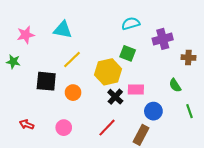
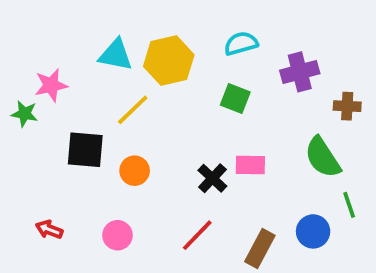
pink star: (26, 35) -> (51, 85), moved
yellow hexagon: (108, 72) -> (169, 61), moved
green semicircle: (175, 85) -> (323, 157), size x1.6
blue circle: (153, 111) -> (313, 231), moved

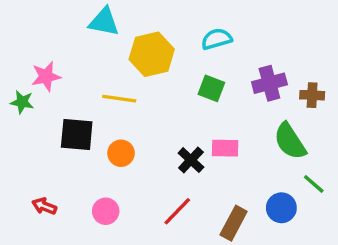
cyan triangle: (116, 55) -> (104, 22), moved
purple cross: (300, 72) -> (269, 83), moved
yellow line: (133, 110) -> (119, 99), turned 52
green line: (349, 205) -> (314, 184), turned -30

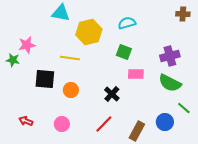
purple cross: (269, 83) -> (170, 56), moved
brown cross: (312, 95) -> (183, 14), moved
green semicircle: (290, 141) -> (170, 83), turned -30
pink rectangle: (225, 148) -> (136, 74), moved

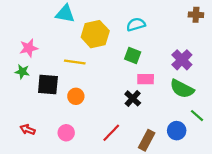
purple cross: (170, 56) -> (182, 60), turned -30
green star: (13, 60) -> (22, 72), moved
black cross: (112, 94) -> (133, 98), moved

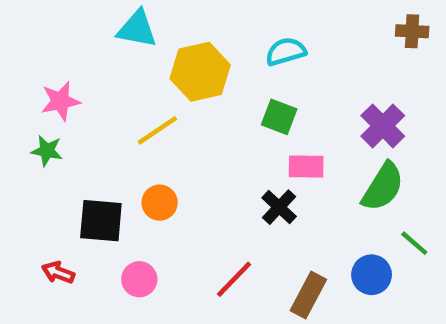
yellow line: (75, 62) -> (157, 130), turned -42
black square: (48, 85) -> (101, 221), moved
green semicircle: (182, 89) -> (383, 187), turned -85

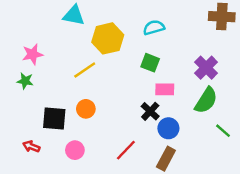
brown cross: (412, 31) -> (222, 17), size x1.5
blue circle: (372, 275) -> (168, 128), moved

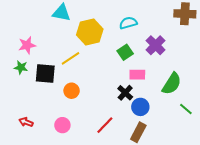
green square: (150, 63) -> (125, 52), turned 35
purple cross: (206, 68) -> (156, 45), moved
black square: (54, 119) -> (45, 74), moved

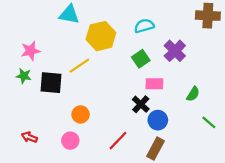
green semicircle: (172, 84) -> (193, 94), size x0.6
orange circle: (72, 91) -> (81, 114), moved

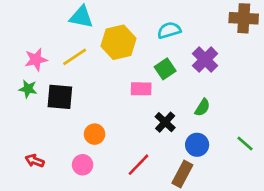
yellow line: (79, 66) -> (75, 57), moved
pink rectangle: (154, 84) -> (141, 89), moved
green semicircle: (193, 94) -> (202, 107), moved
blue circle: (158, 120) -> (197, 145), moved

